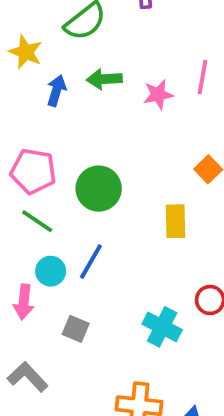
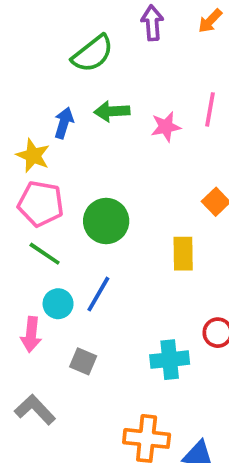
yellow star: (26, 52) -> (33, 156), moved
cyan cross: (162, 327) -> (170, 360), turned -33

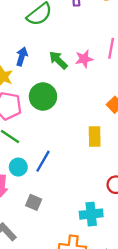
green arrow: (112, 111) -> (58, 60), moved, turned 48
green circle: (106, 221) -> (43, 97), moved
cyan cross: (170, 360) -> (91, 214), moved

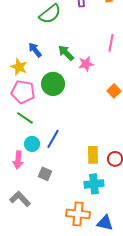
blue arrow: (22, 57) -> (35, 50), turned -56
pink star: (84, 59) -> (86, 64), moved
yellow rectangle: (95, 136) -> (93, 155), moved

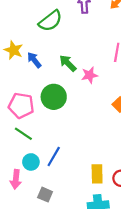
yellow star: (19, 67) -> (14, 50), moved

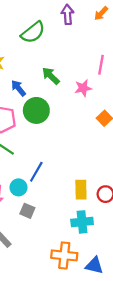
blue arrow: (34, 60) -> (18, 88), moved
pink star: (90, 75) -> (83, 88), moved
cyan circle: (31, 162) -> (18, 187), moved

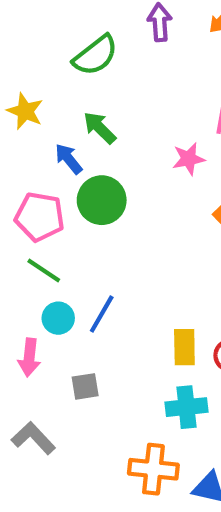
green arrow: (51, 76) -> (100, 128), moved
cyan circle: (18, 187) -> (58, 318), moved
gray square: (27, 211) -> (85, 386), turned -32

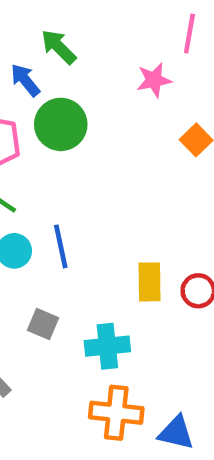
blue line: (102, 314) -> (61, 246), turned -42
gray square: (85, 386) -> (43, 324), turned 32
cyan cross: (187, 407) -> (107, 346), moved

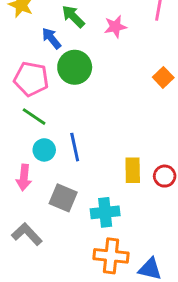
pink star: (154, 80) -> (115, 27), moved
gray square: (43, 324) -> (63, 198), size x1.4

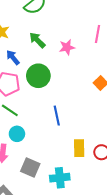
blue arrow: (51, 38) -> (13, 57), moved
blue line: (75, 147) -> (57, 116), moved

